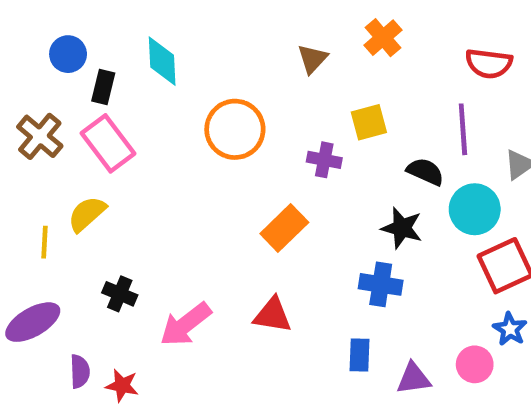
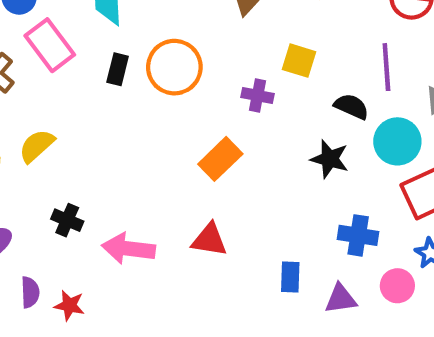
black rectangle: (103, 87) -> (118, 69), moved
yellow square: (369, 122) -> (299, 61), turned 32
pink rectangle: (108, 143) -> (50, 45), moved
blue cross: (381, 284) -> (358, 235), moved
pink arrow: (186, 324) -> (128, 249), turned 45

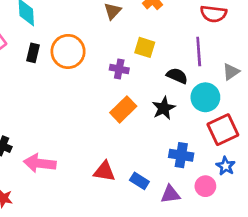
orange rectangle: (220, 159) -> (123, 109), moved
black star: (330, 159) -> (164, 108), turned 30
red triangle: (209, 240) -> (104, 171), moved
blue rectangle: (290, 277) -> (139, 181), turned -60

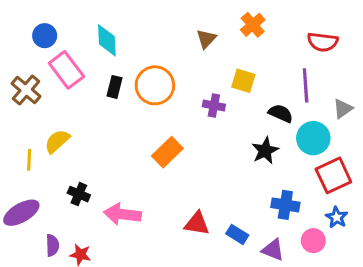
orange rectangle: (123, 109) -> (167, 152), moved
purple triangle: (170, 194) -> (273, 250), turned 30

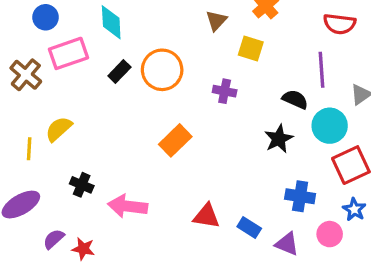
pink rectangle: (66, 70) -> (69, 53), turned -72
yellow square: (243, 81) -> (251, 48), moved
black rectangle: (115, 87) -> (119, 71), turned 30
purple semicircle: (52, 245) -> (54, 239), turned -130

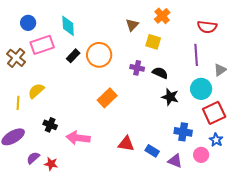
black semicircle: (295, 99) -> (160, 73), moved
black star: (279, 139) -> (170, 97), turned -30

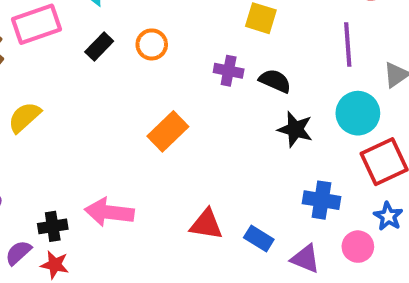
orange circle: (99, 55) -> (152, 44), size x0.6
black cross: (50, 125) -> (53, 226), moved, turned -32

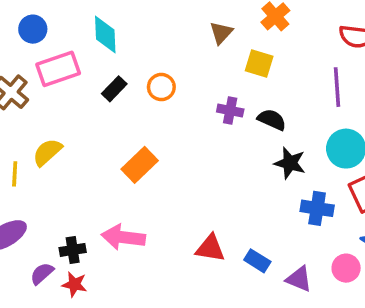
orange rectangle: (168, 131) -> (140, 165), moved
blue cross: (321, 200) -> (317, 208), moved

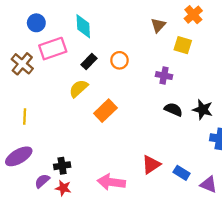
black semicircle: (272, 120) -> (173, 110), moved
yellow semicircle: (47, 152) -> (78, 88), moved
pink arrow: (123, 237) -> (111, 182), moved
red triangle: (210, 248) -> (151, 165), turned -42

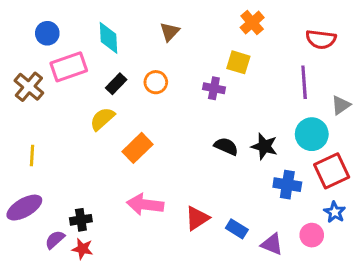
brown triangle: (158, 25) -> (170, 32), moved
purple cross: (164, 76) -> (214, 88), moved
pink arrow: (111, 182) -> (145, 204), moved

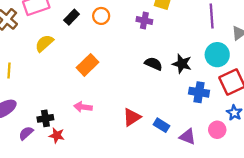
yellow semicircle: (102, 119) -> (44, 43), moved
pink arrow: (145, 204) -> (83, 107), moved, size x0.7
red star: (82, 249) -> (57, 135), moved

